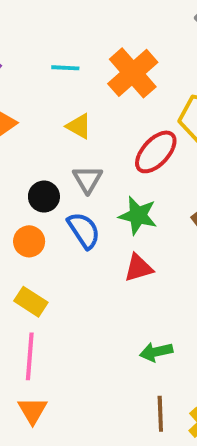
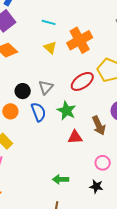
cyan line: (65, 68) -> (49, 22), moved
yellow triangle: (79, 126) -> (50, 48), moved
red triangle: (138, 268) -> (75, 137), moved

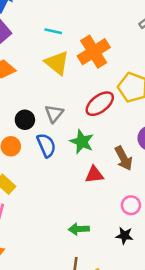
yellow triangle: (50, 48) -> (57, 63), size x1.5

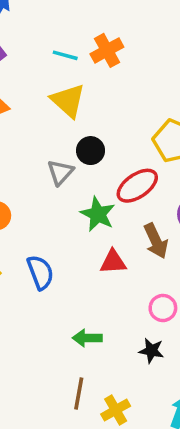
orange cross: (94, 52) -> (107, 50), moved, size x0.7
red ellipse: (100, 104) -> (137, 186), moved
black circle: (25, 120) -> (91, 151), moved
blue semicircle: (46, 145) -> (40, 272), moved

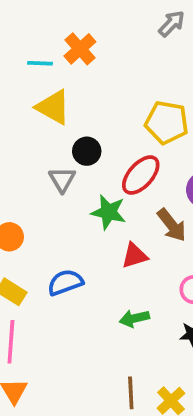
blue semicircle: (40, 272) -> (65, 282), turned -76
green arrow: (87, 338) -> (134, 318), moved

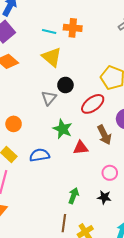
orange cross: (80, 49) -> (73, 28), turned 36
green star: (108, 212) -> (63, 129), moved
green arrow: (134, 318) -> (74, 196), moved, turned 112

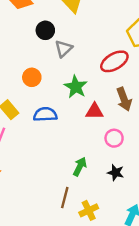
black circle: (65, 85) -> (45, 30), moved
orange circle: (14, 124) -> (32, 77), moved
pink circle: (110, 173) -> (114, 138), moved

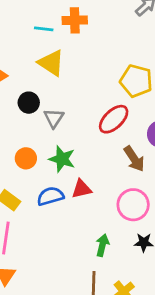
green star: (76, 87) -> (62, 159), moved
red triangle: (94, 111) -> (82, 189), moved
pink circle: (114, 138) -> (133, 205), size x1.5

